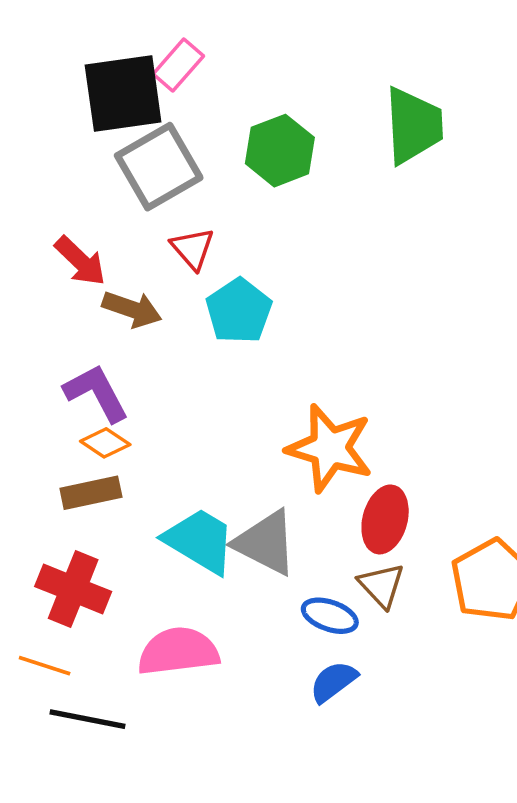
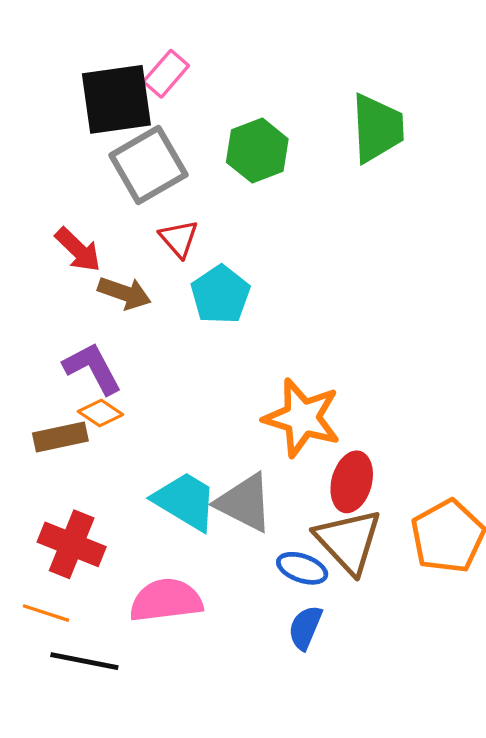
brown rectangle: (91, 493) -> (60, 437), moved
brown triangle: (381, 585) -> (348, 541), size x1.6
blue semicircle: (333, 682) -> (305, 627), turned -30

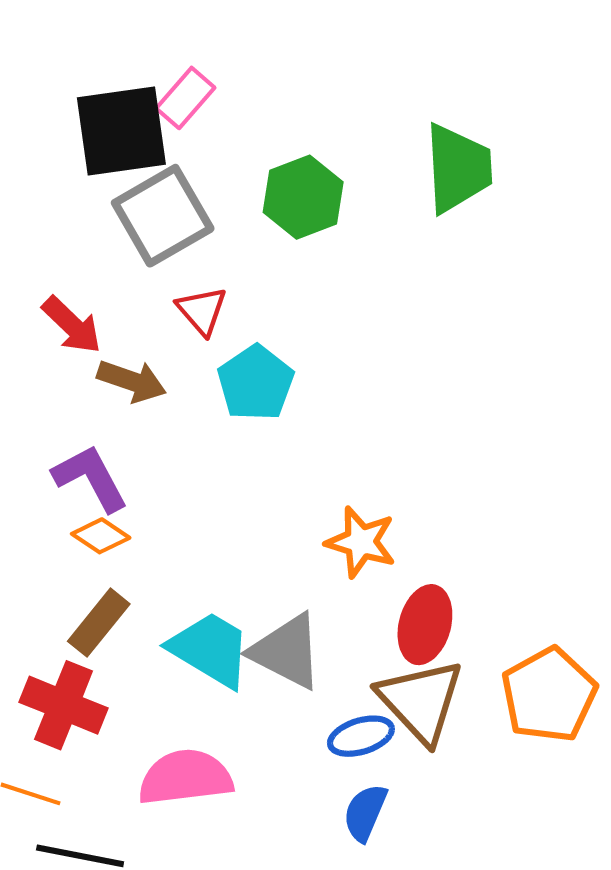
orange star: (302, 418) -> (361, 542), size x0.7
brown rectangle: (60, 437) -> (99, 623), moved, turned -39
blue ellipse: (302, 568) -> (361, 736), turned -36

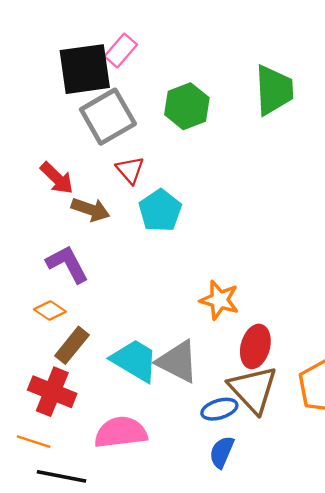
orange diamond: (101, 536) -> (50, 310), moved

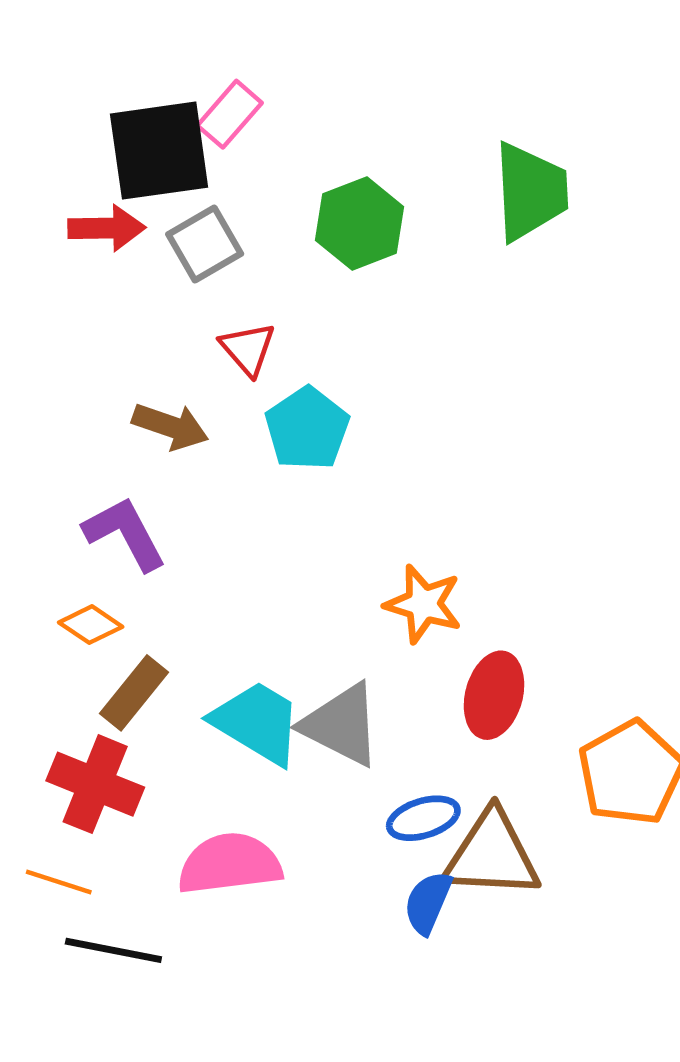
gray square: (108, 117) -> (205, 244), size x0.7
red arrow: (57, 178) -> (107, 228), moved, turned -45
brown triangle: (253, 389) -> (492, 855), moved, turned -44

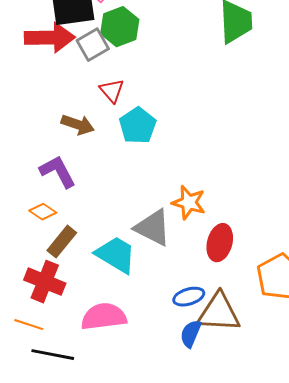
green hexagon: (360, 224) -> (120, 27), moved
red arrow: (107, 228) -> (50, 38), size x1.5
gray triangle: (341, 725) -> (153, 228), moved

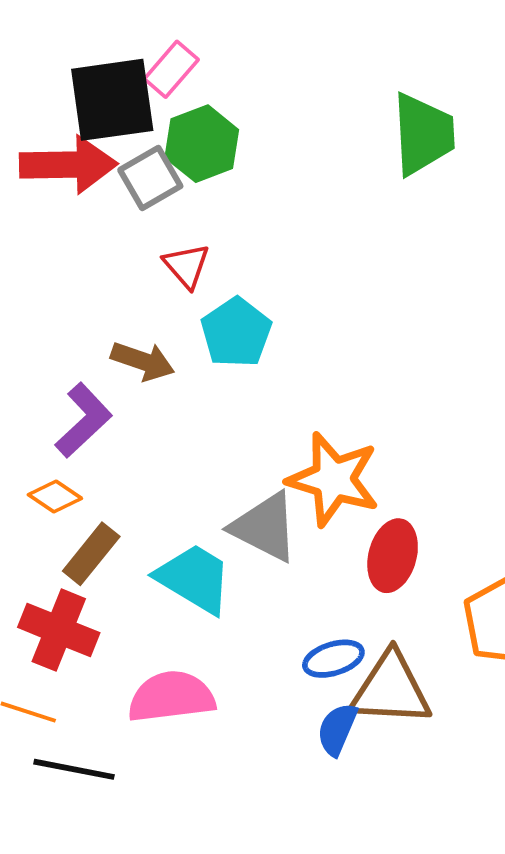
brown arrow: (78, 125) -> (143, 361), moved
purple L-shape: (58, 172) -> (84, 420), turned 75
orange star: (189, 203) -> (333, 479), size x1.4

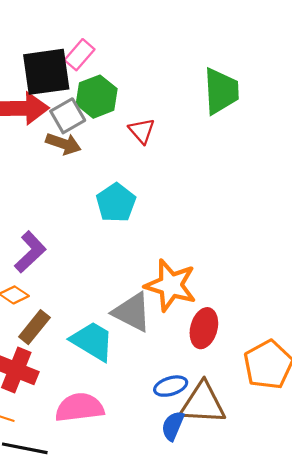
red triangle: (187, 266) -> (142, 131), moved
brown arrow: (143, 361) -> (63, 144), moved

